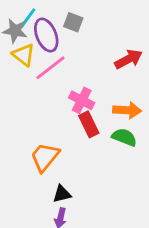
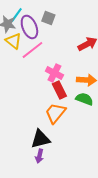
orange trapezoid: (45, 157) -> (55, 113), moved
black triangle: (62, 194) -> (40, 139), size x1.5

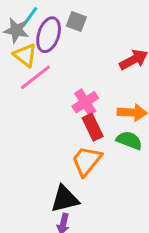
purple ellipse: (29, 27) -> (49, 35), turned 40
pink line: (32, 50) -> (35, 77), moved
pink cross: (54, 73) -> (85, 102), turned 30

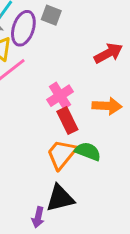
green semicircle: (129, 140) -> (88, 151), moved
black triangle: (65, 199) -> (60, 198), moved

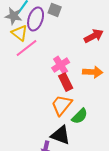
green semicircle: (88, 151) -> (80, 116), moved, turned 114
black triangle: (60, 198) -> (61, 135), turned 35

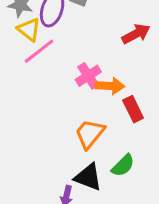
orange arrow: (93, 72) -> (110, 86), moved
red rectangle: (66, 82) -> (133, 109), moved
green semicircle: (80, 116) -> (123, 165), moved

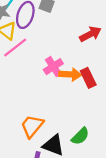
red rectangle: (133, 109) -> (88, 78), moved
orange trapezoid: (90, 134) -> (32, 126), moved

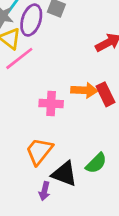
pink cross: (53, 67) -> (51, 104), moved, turned 36

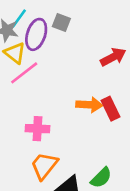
pink cross: (51, 104) -> (37, 129), moved

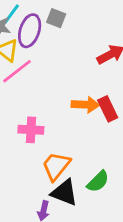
orange trapezoid: (44, 166) -> (56, 166), moved

